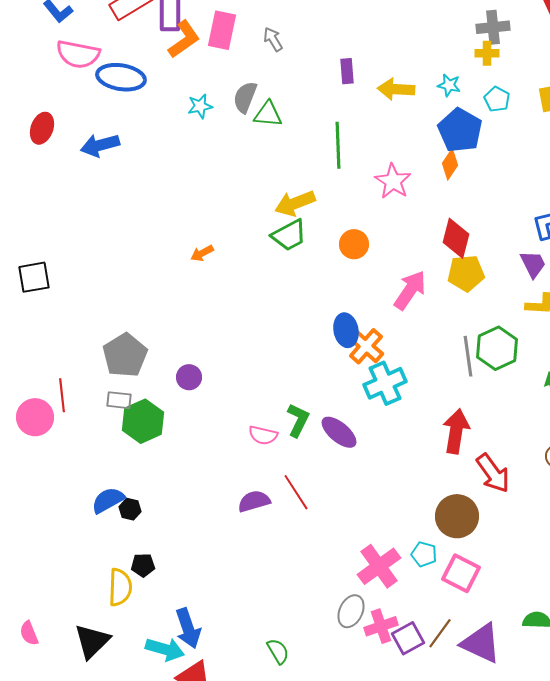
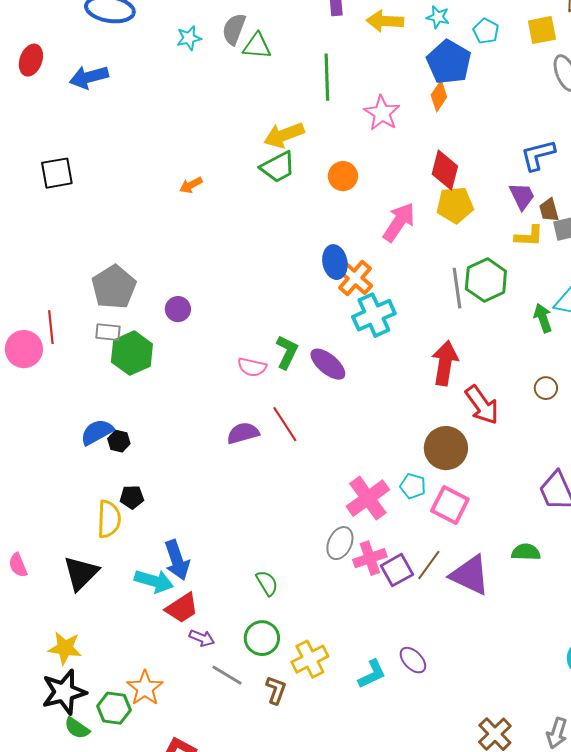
black square: (34, 277) -> (57, 173), moved

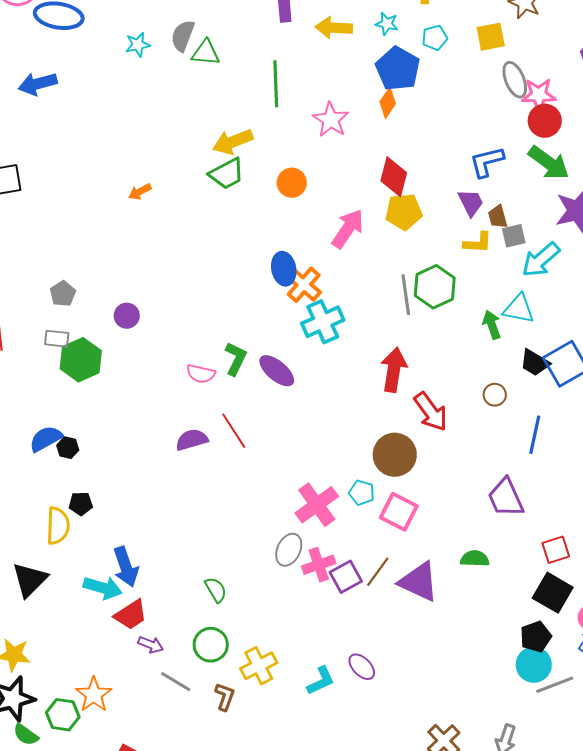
cyan pentagon: (486, 31) -> (435, 38), turned 30
gray pentagon: (114, 287) -> (63, 294), size x0.6

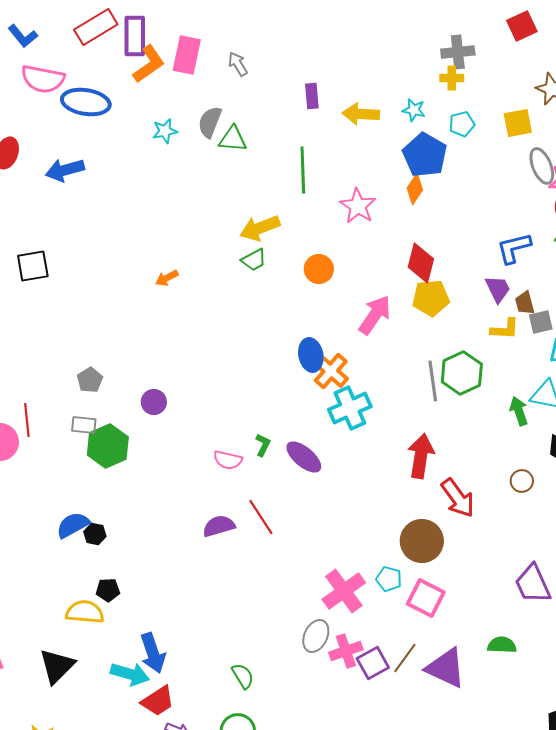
green trapezoid: (227, 174) -> (254, 260), size x0.7
green L-shape: (236, 359) -> (263, 445), size x0.7
yellow semicircle: (58, 526) -> (85, 612), turned -87

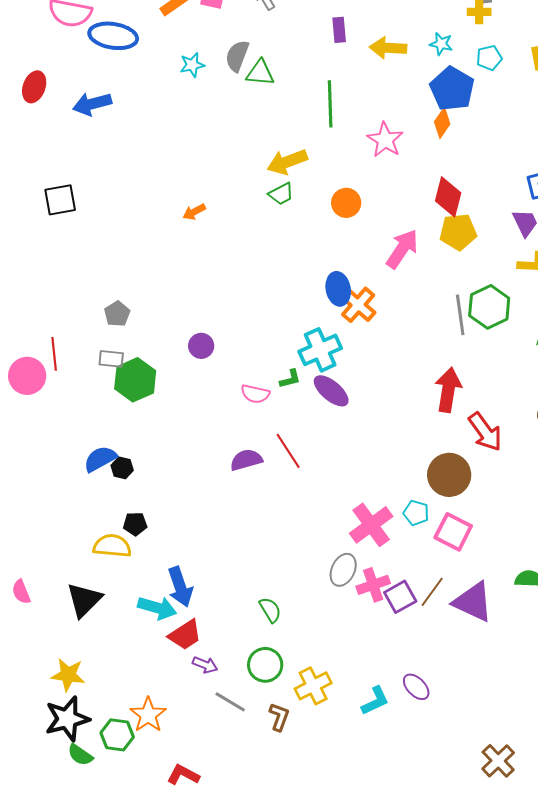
purple circle: (154, 402) -> (201, 346), moved
cyan cross: (350, 408) -> (320, 350), moved
green L-shape: (263, 445) -> (290, 379), turned 50

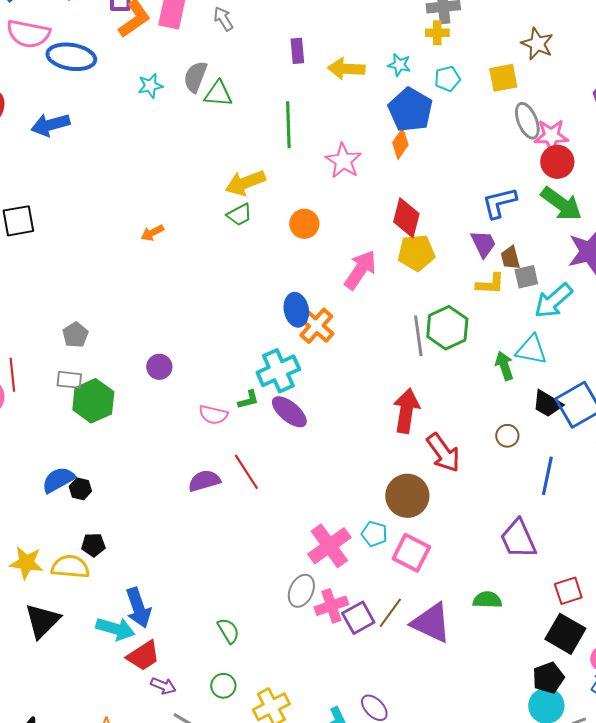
green circle: (265, 665) -> (223, 686), size x0.7
yellow star: (68, 675) -> (26, 563), moved

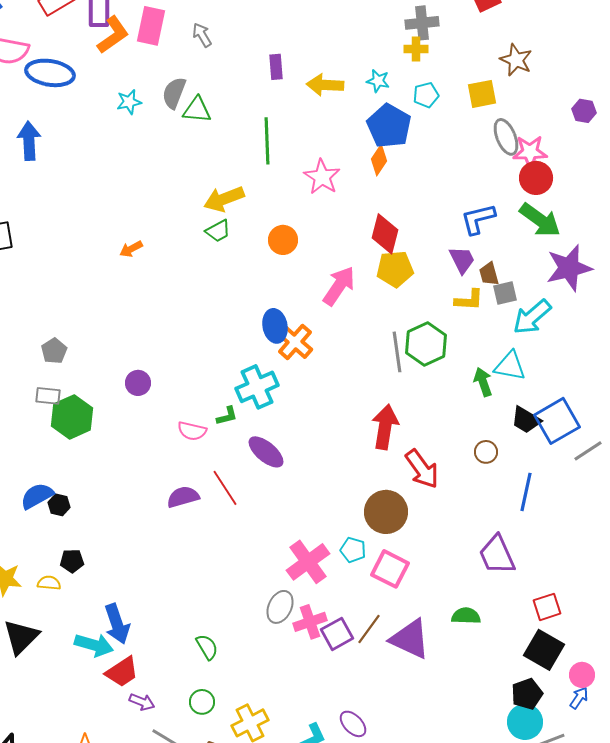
blue arrow: (50, 125) -> (29, 141), turned 102
purple ellipse: (289, 412) -> (266, 452), moved
yellow semicircle: (70, 567) -> (49, 583), size x0.6

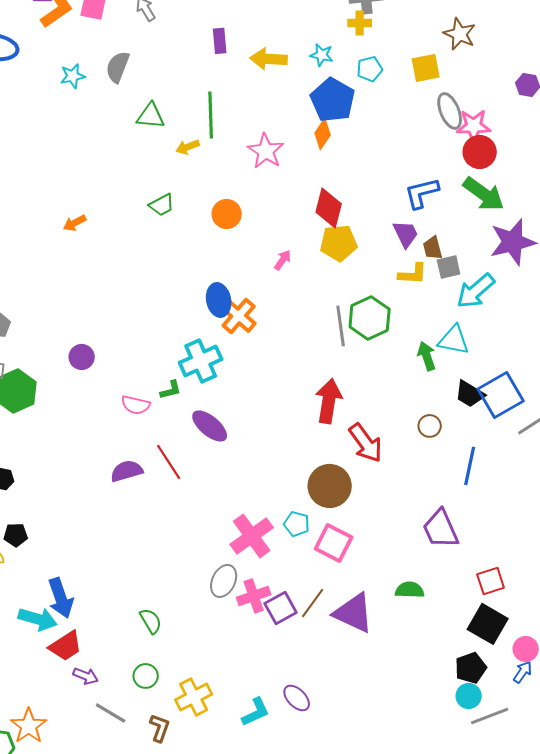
green triangle: (197, 110) -> (151, 116), moved
yellow arrow: (224, 199) -> (188, 147), moved, size x0.6
pink arrow: (339, 286) -> (283, 260), size x0.5
cyan circle: (525, 722) -> (469, 696), size x0.7

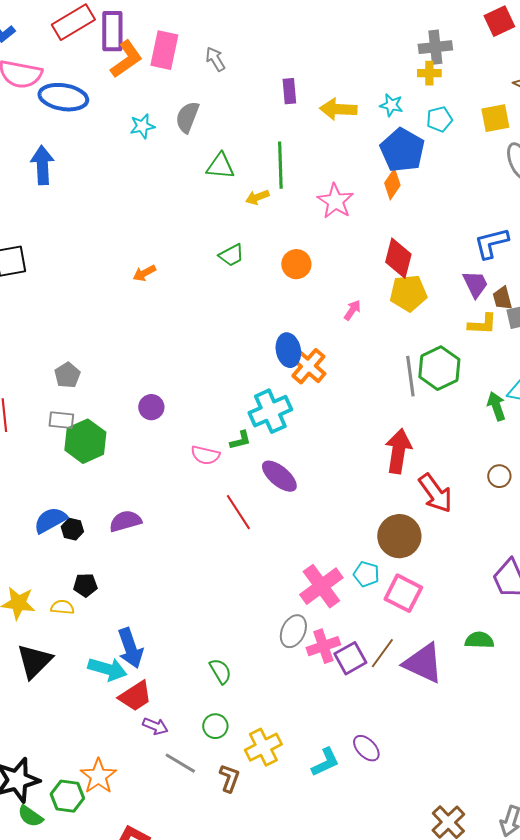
purple semicircle: (127, 471) -> (125, 521), moved

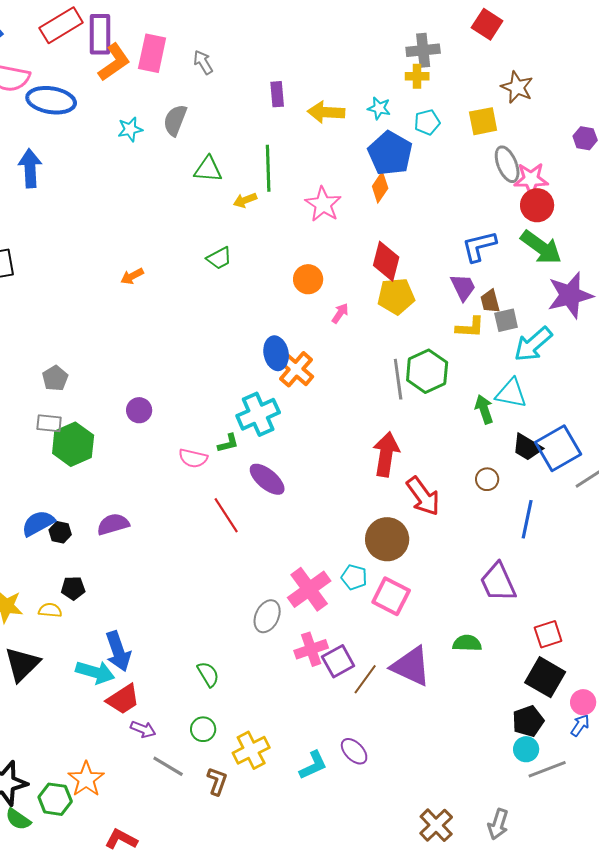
red square: (499, 21) -> (487, 24), turned -32
orange circle: (296, 264) -> (308, 279), moved
gray ellipse: (293, 631) -> (267, 616), moved
brown line: (382, 653) -> (365, 679), moved

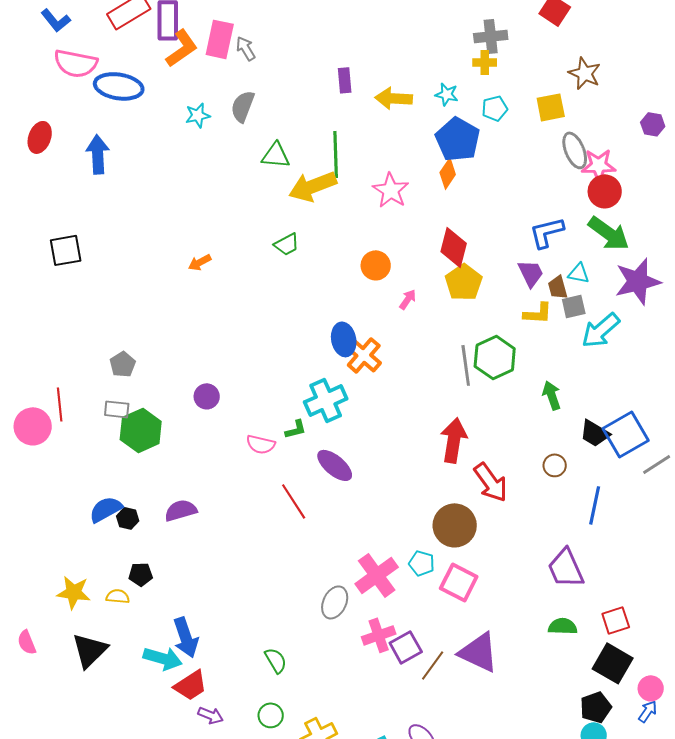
gray arrow: (203, 62) -> (246, 48), moved
yellow arrow: (245, 200) -> (313, 186), size x2.0
yellow pentagon: (396, 296) -> (464, 282), turned -30
cyan triangle: (511, 393) -> (579, 273), moved, size x0.7
green semicircle: (467, 643) -> (563, 626), moved

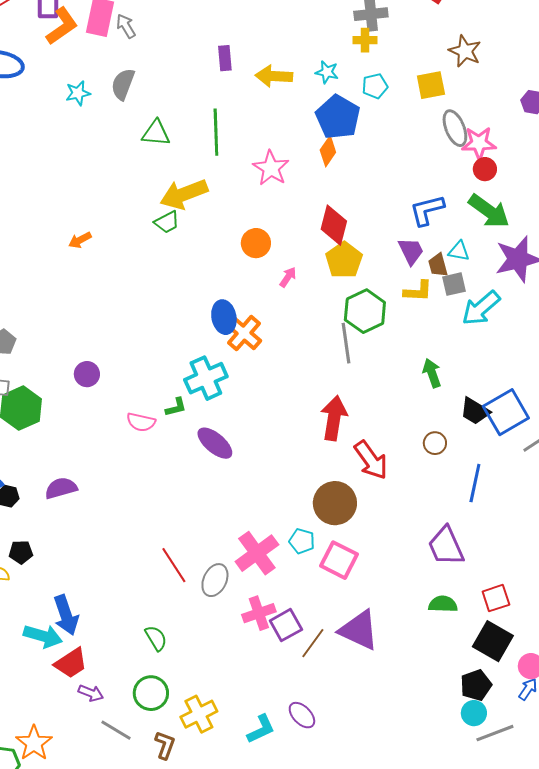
yellow arrow: (313, 186) -> (184, 194), moved
red circle: (605, 191) -> (485, 169), size x0.7
green hexagon: (495, 357) -> (365, 311), moved
red line: (294, 501) -> (174, 565), moved
green circle: (271, 715) -> (151, 693), size x1.4

